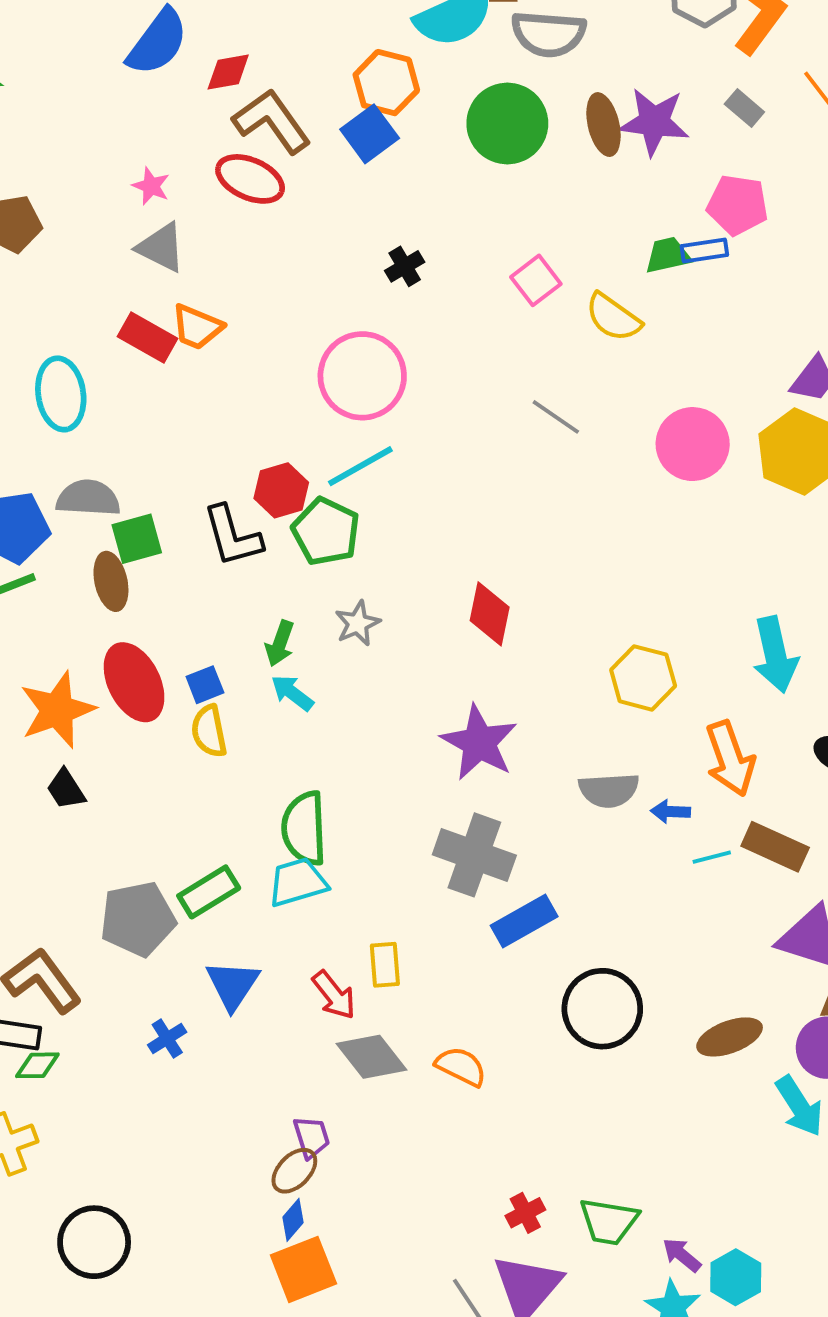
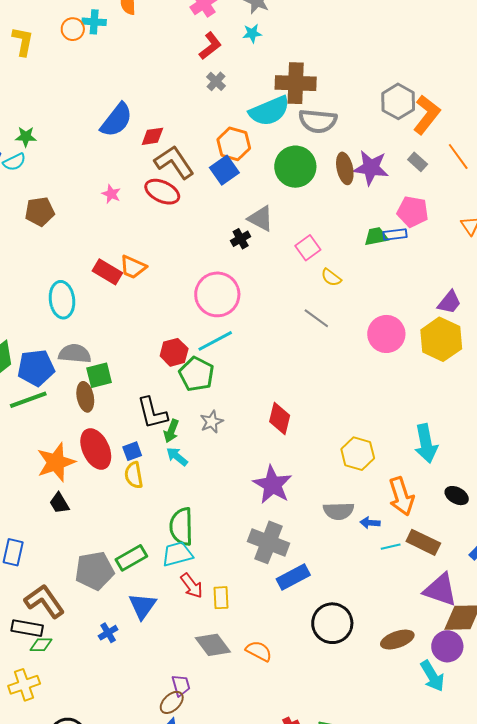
gray triangle: (161, 247) -> (261, 219), moved
yellow semicircle: (613, 317) -> (331, 277), moved, size x0.7
black L-shape: (232, 536) -> (152, 413), moved
red arrow: (334, 995) -> (192, 586), moved

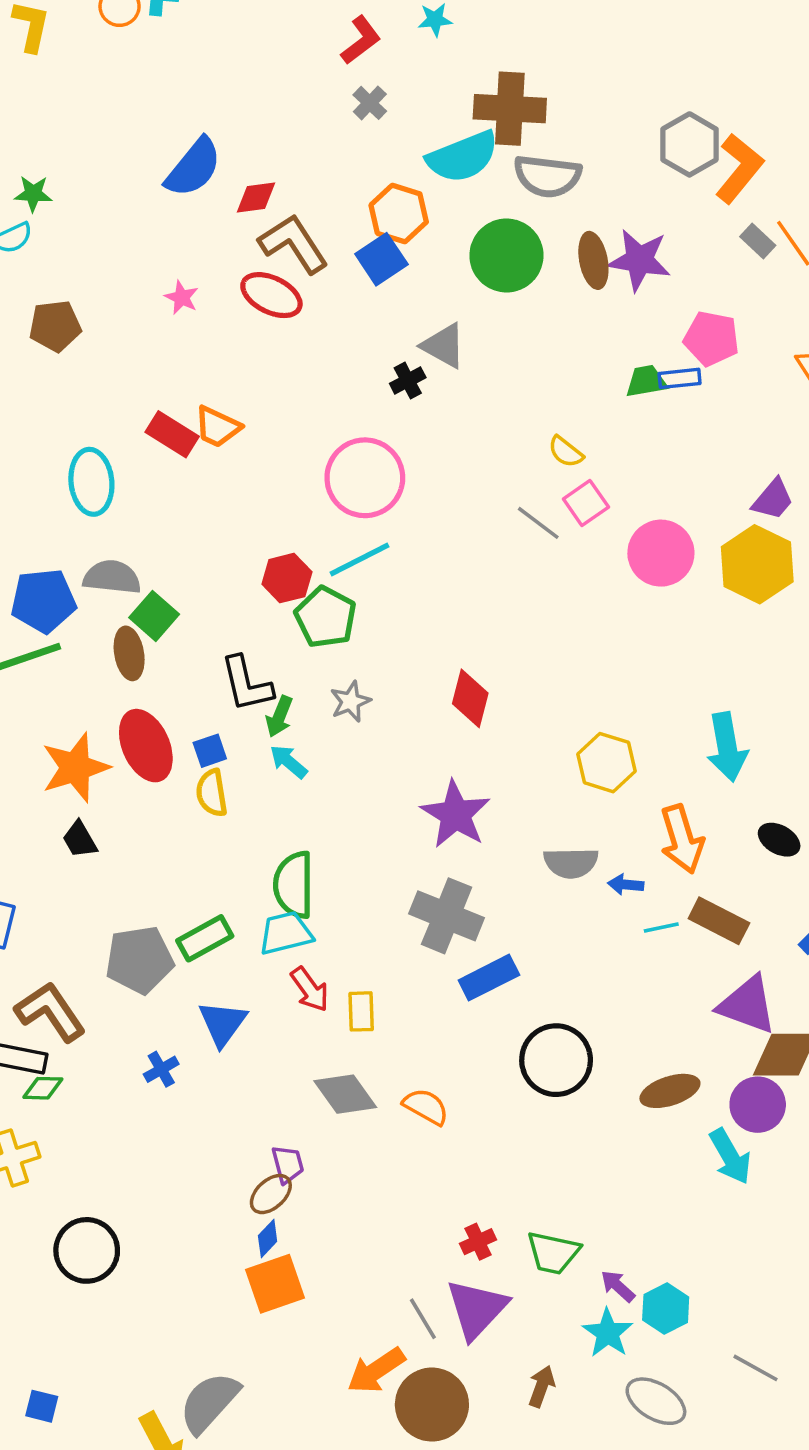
gray rectangle: (418, 162) -> (758, 241), moved
pink square: (308, 248) -> (586, 503), moved
green square: (99, 375) -> (154, 616), turned -36

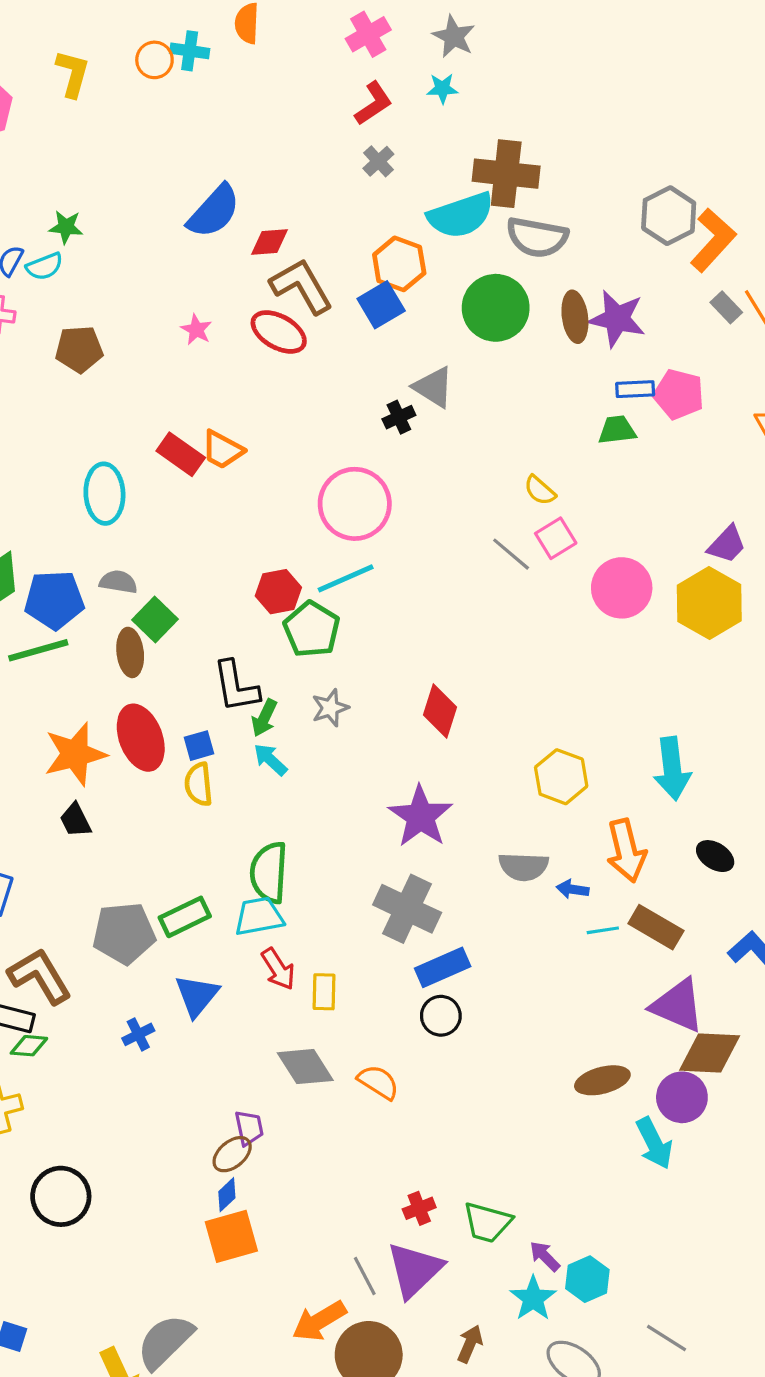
blue rectangle: (680, 378) -> (635, 389), moved
gray semicircle: (112, 577) -> (118, 582), size x0.7
black circle: (556, 1060) -> (441, 1016), moved, size x0.6

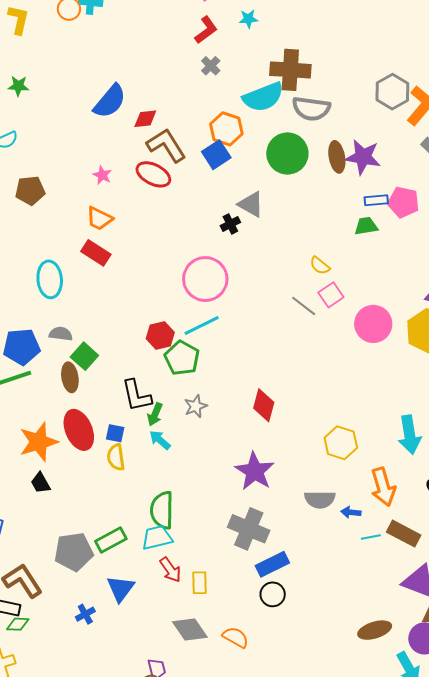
green star: (66, 227) -> (18, 86), moved
orange trapezoid: (222, 450) -> (99, 219), moved
blue square: (199, 746) -> (115, 433), turned 30

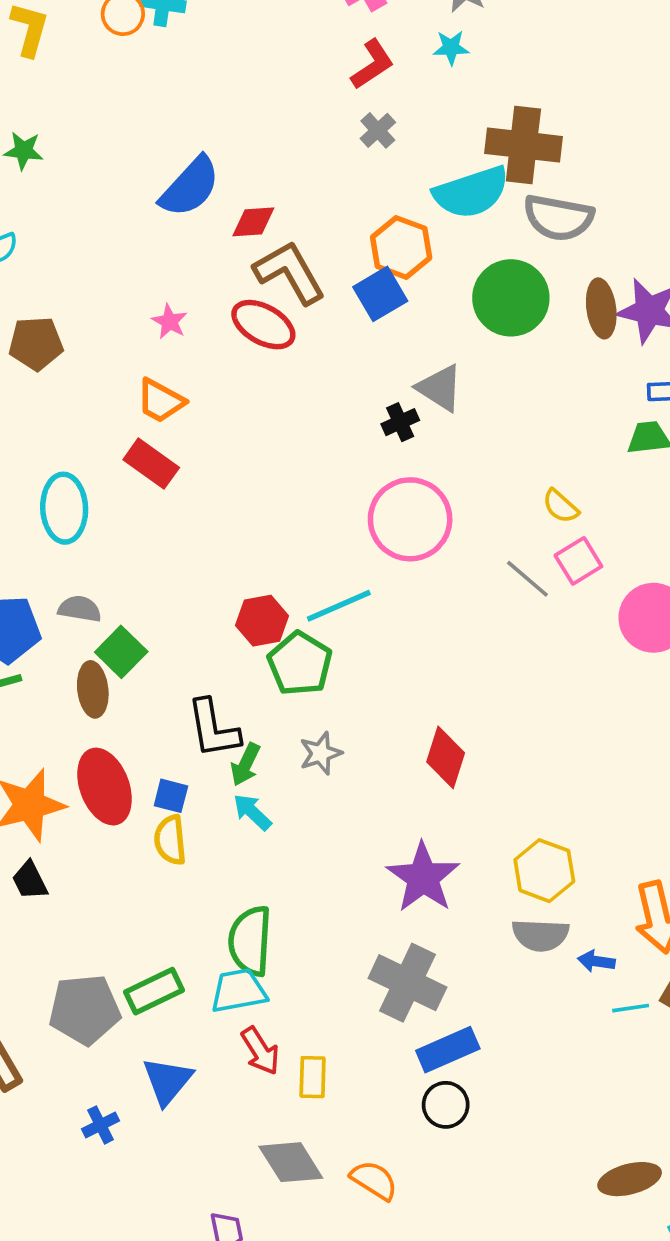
pink circle: (205, 279) -> (410, 519), moved
yellow hexagon: (341, 443) -> (544, 871), moved

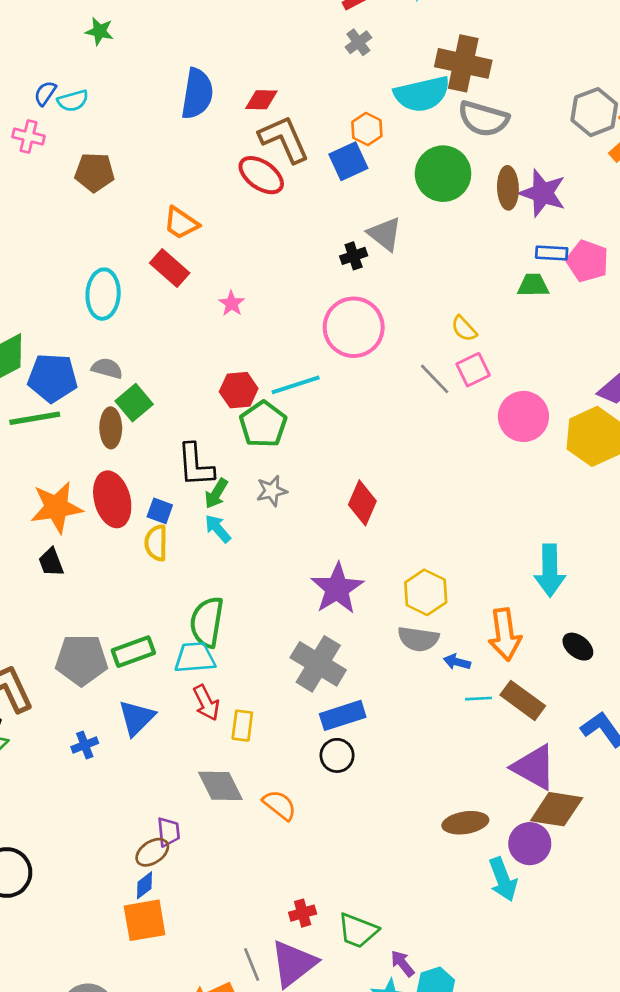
blue semicircle: (190, 187) -> (197, 94), moved, turned -39
orange hexagon: (401, 247) -> (367, 129), size x0.7
pink star: (170, 322) -> (232, 303), moved

